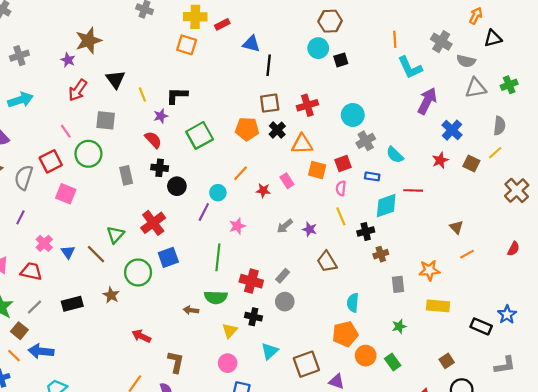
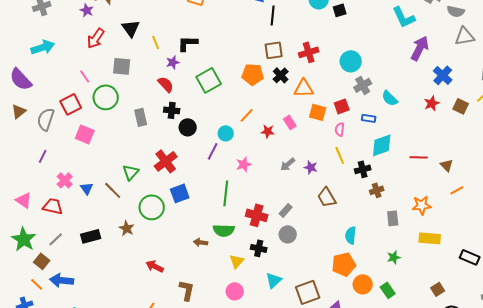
red line: (413, 190) -> (419, 157), moved

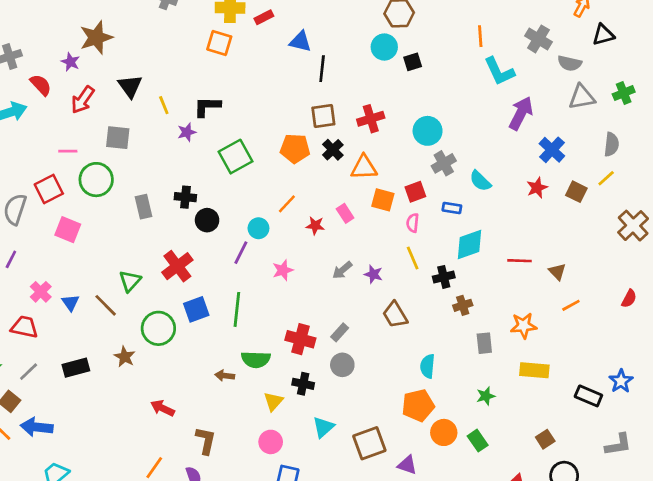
pink line: (85, 76) -> (68, 151), turned -56
red semicircle: (166, 84) -> (41, 85), moved
green line: (226, 193) -> (237, 309), moved

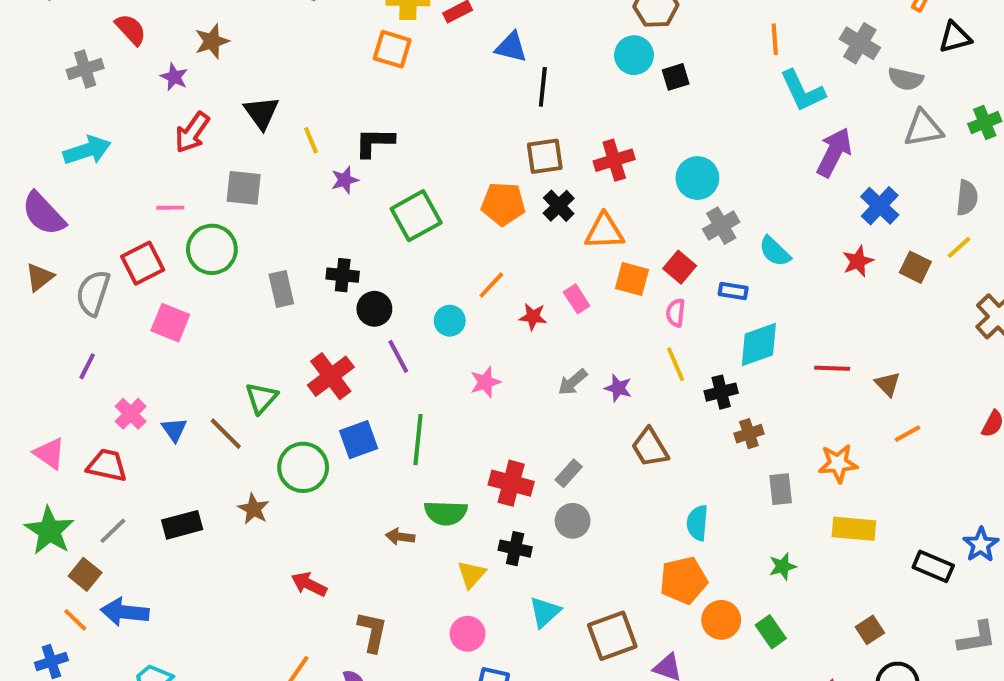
brown star: (96, 38) -> (212, 41), size x0.7
red semicircle: (41, 85) -> (131, 29), moved
red square: (415, 192) -> (680, 267), turned -30
purple line: (241, 253) -> (398, 356), moved, turned -55

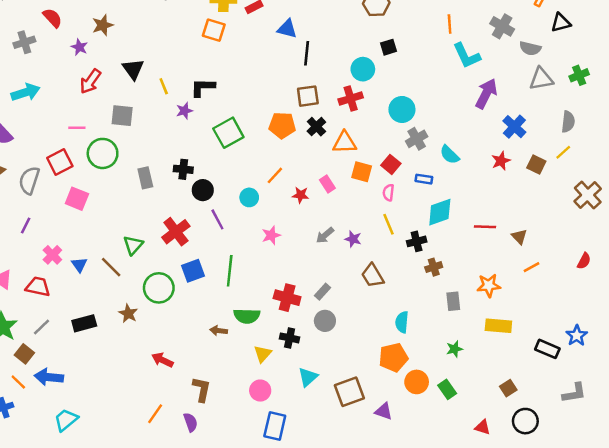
cyan circle: (634, 55) -> (363, 69), moved

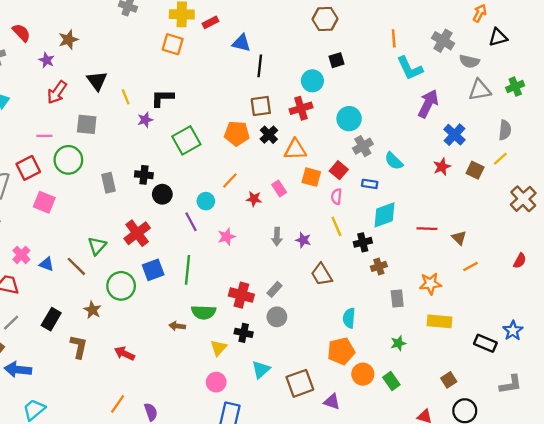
purple line: (217, 219) -> (191, 222), moved
gray arrow: (325, 235) -> (277, 237), turned -48
blue triangle: (79, 265) -> (47, 264), turned -35
black rectangle: (84, 323) -> (51, 319), turned -45
brown L-shape: (202, 389) -> (79, 347), moved

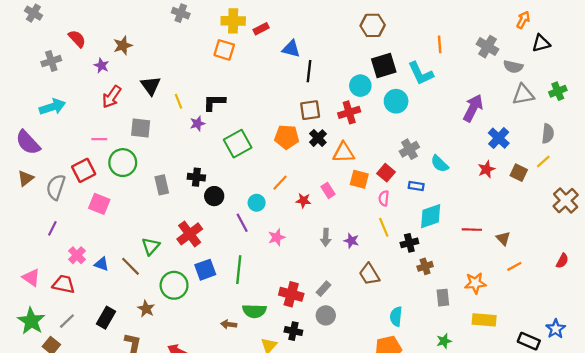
black square: (336, 60) -> (384, 66), size x1.6
cyan L-shape: (410, 68) -> (421, 73), moved
cyan circle: (349, 119) -> (396, 101), moved

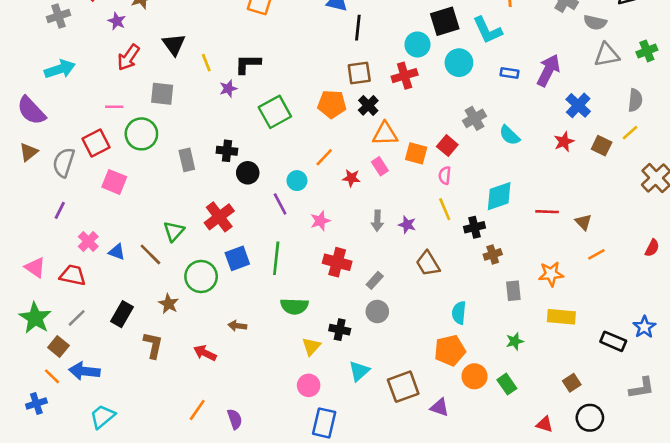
orange triangle: (344, 153) -> (385, 134), moved
blue rectangle: (416, 186) -> (510, 73), moved
red cross: (291, 294) -> (337, 262), moved
brown arrow: (229, 324) -> (237, 326), moved

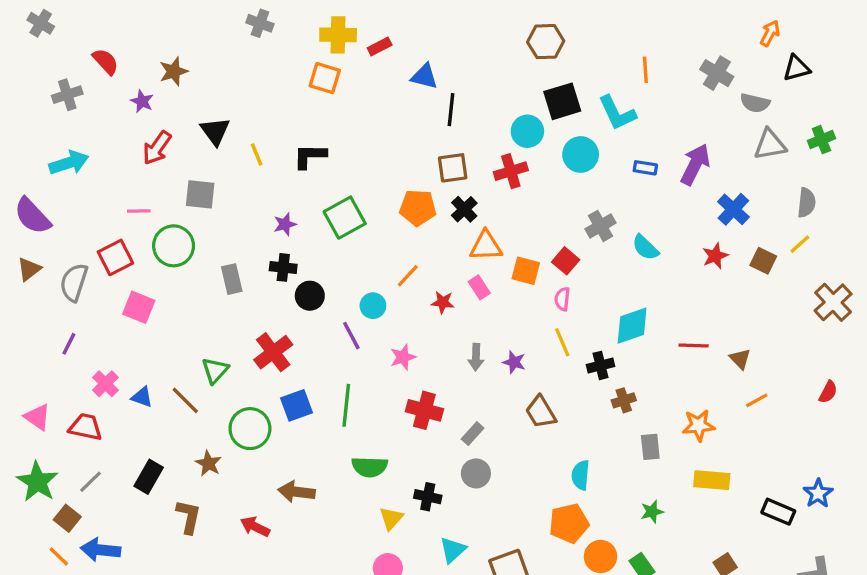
purple star: (228, 89) -> (285, 224), moved
brown arrow: (237, 326) -> (297, 492), size x1.5

